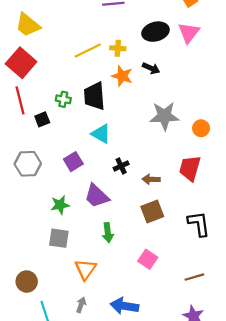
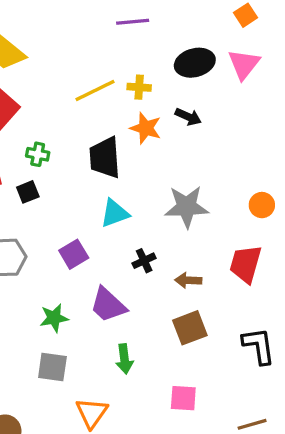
green cross: (63, 99) -> (38, 154), moved
gray star: (164, 116) -> (187, 207), moved
cyan triangle: (101, 134) -> (115, 213), turned -50
pink square: (148, 259) -> (183, 398), turned -30

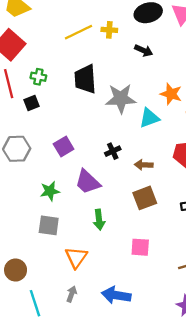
orange star: (146, 128) -> (171, 94), moved
gray star: (187, 207) -> (121, 98), moved
cyan triangle: (115, 213) -> (149, 118), moved

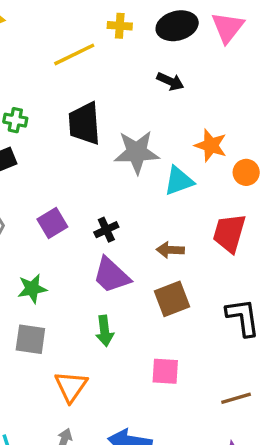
yellow cross: (109, 30) -> (120, 26), moved
black cross: (113, 151) -> (106, 230), moved
purple trapezoid: (88, 182) -> (111, 275), moved

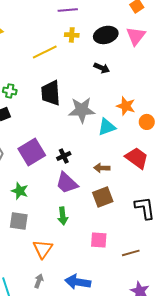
purple square: (52, 223) -> (32, 152), size x1.5
red trapezoid: (229, 233) -> (137, 158), turned 110
green star: (32, 289) -> (20, 191), turned 30
brown line: (236, 398) -> (131, 253), moved

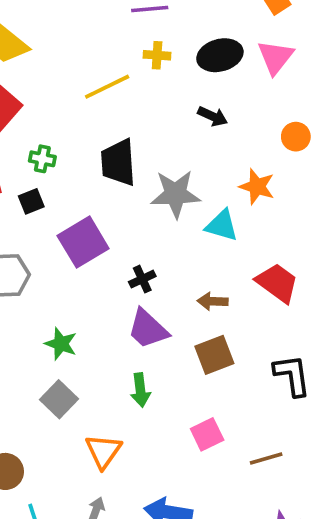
orange circle: (147, 122) -> (296, 137), moved
cyan triangle: (107, 127) -> (222, 225), turned 36
purple square: (32, 152) -> (83, 242), moved
gray square: (19, 221) -> (59, 399), turned 36
pink square: (99, 240) -> (207, 434), turned -30

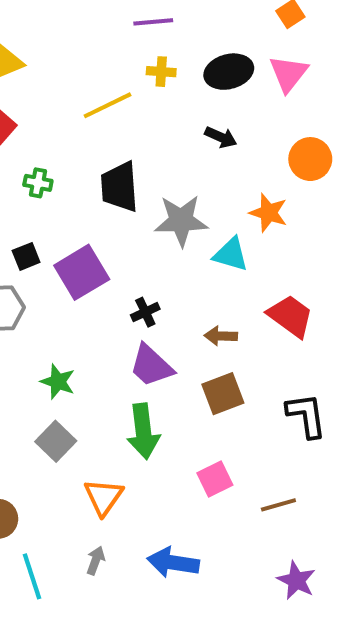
orange circle: (296, 137) -> (310, 159), size x1.4
black square: (31, 201) -> (26, 256), moved
green arrow: (140, 390) -> (143, 431), size x1.5

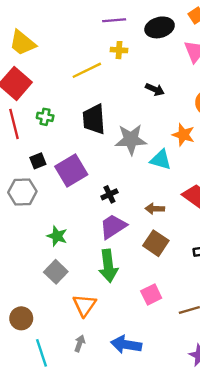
black ellipse: (229, 72) -> (160, 27), moved
purple trapezoid: (151, 366) -> (113, 227), turned 104
brown square: (223, 394) -> (156, 243), turned -35

